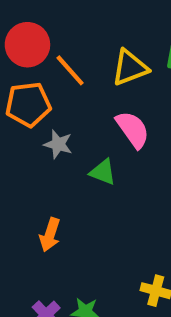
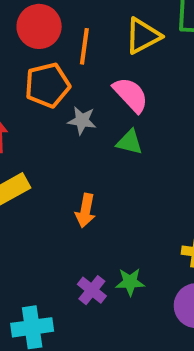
orange line: (70, 70) -> (84, 46), turned 57
pink semicircle: (133, 129) -> (131, 95), moved

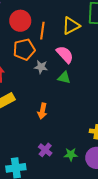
green star: (130, 282) -> (71, 154), moved

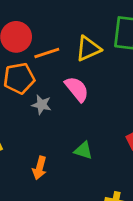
orange line: (42, 31) -> (47, 53), turned 60
green triangle: (64, 78) -> (83, 150), moved

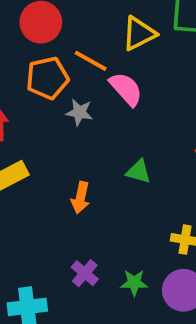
orange line: (47, 53) -> (91, 61), moved, turned 50

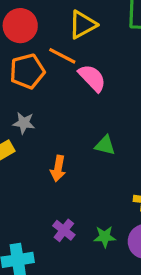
yellow triangle: (139, 34) -> (83, 25), moved
gray star: (79, 112) -> (24, 123), moved

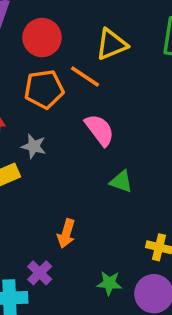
pink semicircle: (92, 78) -> (100, 130), moved
orange arrow: (58, 169) -> (66, 234), moved
purple cross: (64, 230) -> (40, 273), moved

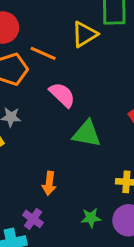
yellow triangle: (112, 44) -> (84, 34), moved
green triangle: (121, 182) -> (87, 134), size x1.5

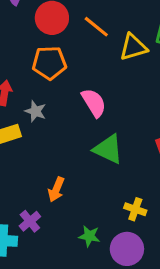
orange line: (43, 53) -> (96, 27), moved

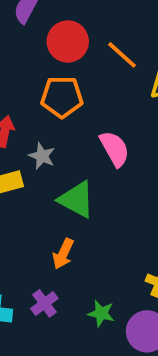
green triangle: (108, 149) -> (76, 200), moved
purple cross: (30, 221) -> (44, 303), moved

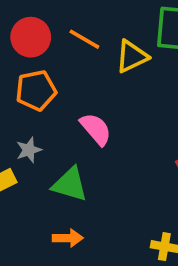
gray star: (42, 156) -> (29, 150), turned -30
orange arrow: (63, 254) -> (68, 238), turned -104

